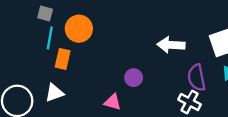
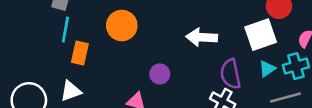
orange circle: (79, 29) -> (122, 26), moved

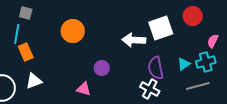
cyan line: (65, 29) -> (17, 34), moved
white square: (261, 35) -> (161, 28), moved
orange rectangle: (80, 53) -> (26, 52), moved, turned -36

